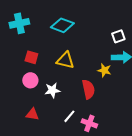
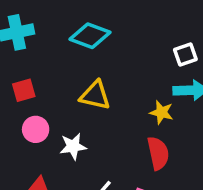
red square: (31, 57) -> (24, 90), moved, turned -32
red semicircle: (88, 89) -> (158, 153), moved

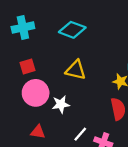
pink circle: (36, 129) -> (36, 93), size x1.5

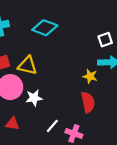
yellow triangle: (76, 70) -> (28, 65), moved

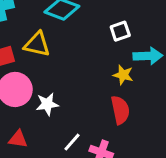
white square: (105, 40) -> (120, 31), moved
yellow triangle: (28, 65) -> (37, 44), moved

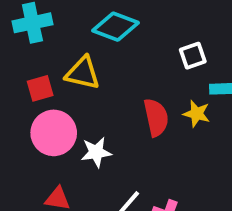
red semicircle: (120, 110) -> (156, 117), moved

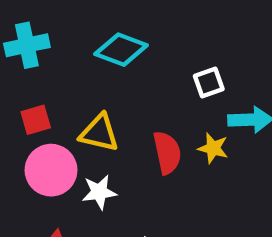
yellow triangle: (83, 73) -> (99, 133), moved

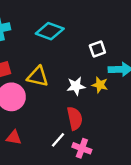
red semicircle: (167, 153) -> (75, 118), moved
white star: (99, 192) -> (76, 86), moved

